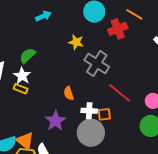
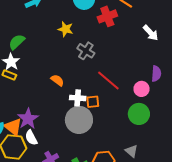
gray cross: (97, 64) -> (86, 51), size x0.7
orange semicircle: (69, 93) -> (57, 80), turned 144
purple star: (55, 121) -> (28, 119), moved

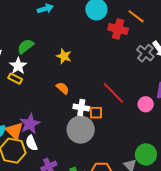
red cross: (107, 16) -> (118, 29), turned 30
yellow star: (66, 29) -> (64, 56), moved
gray cross: (86, 51) -> (145, 53), moved
green circle: (139, 114) -> (146, 154), moved

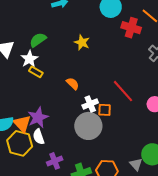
yellow star: (64, 56) -> (82, 42), moved
yellow rectangle: (15, 79) -> (36, 72), moved
white cross: (81, 108) -> (90, 104), turned -35

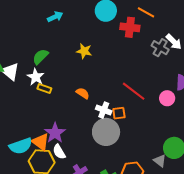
white cross: (90, 104) -> (104, 110), turned -35

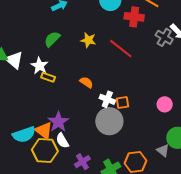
green semicircle: (40, 57) -> (52, 39), moved
red line: (134, 91) -> (121, 49), moved
pink circle: (167, 98) -> (165, 104), moved

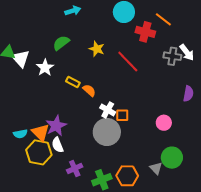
gray cross: (164, 37) -> (172, 56), turned -30
yellow rectangle: (48, 77) -> (73, 82), moved
cyan semicircle: (24, 135) -> (20, 134), size x0.6

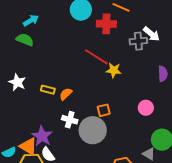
green semicircle: (61, 43) -> (25, 40), moved, turned 72
yellow star: (97, 49) -> (114, 70), moved
orange semicircle: (89, 90) -> (66, 94), turned -72
white cross: (108, 110) -> (70, 120), moved

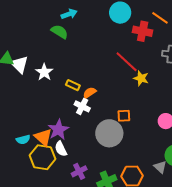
white cross: (70, 120) -> (82, 106), moved

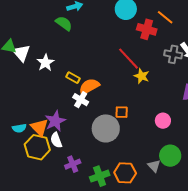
orange semicircle: (90, 93) -> (89, 86), size x1.5

